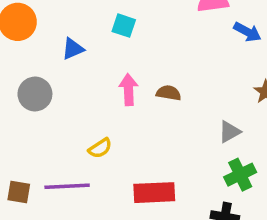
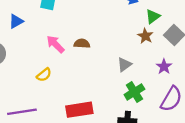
pink arrow: (129, 90) -> (55, 44), turned -36
yellow semicircle: (100, 148) -> (44, 75), moved

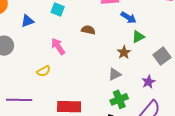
green triangle: (153, 16) -> (138, 37), moved
brown star: (145, 36) -> (124, 52), moved
brown semicircle: (82, 44) -> (88, 30), moved

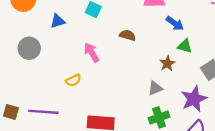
green triangle: (138, 37) -> (185, 46), turned 40
purple star: (148, 82) -> (194, 99), size x1.6

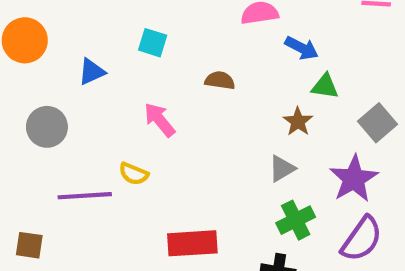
yellow semicircle: (73, 80) -> (134, 174), turned 56
purple line: (43, 112) -> (85, 196), moved

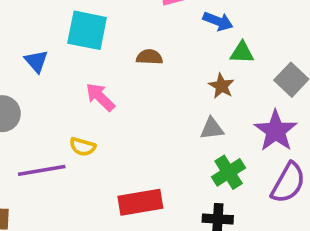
cyan square: (153, 43) -> (87, 30), size x1.6
blue triangle: (92, 72) -> (36, 61), turned -40
gray triangle: (282, 169) -> (212, 129), turned 30

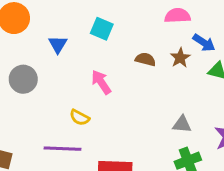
cyan square: (87, 30) -> (102, 29), size x0.7
brown star: (221, 86) -> (180, 58), moved
purple line: (42, 170) -> (62, 149), moved

